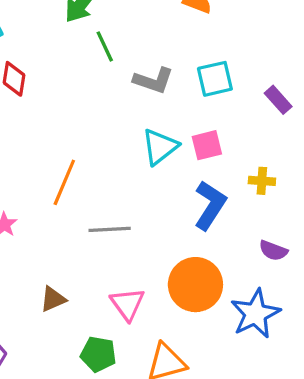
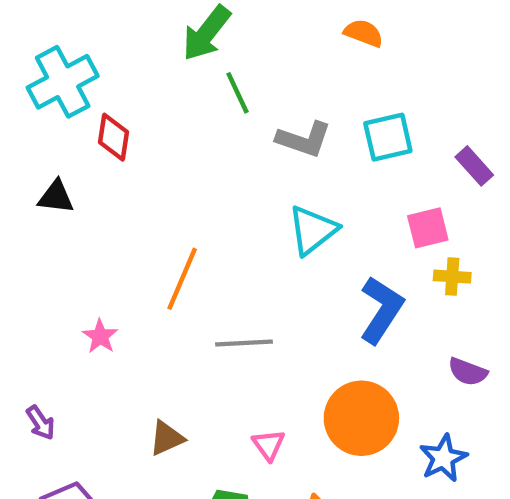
pink square: (207, 145) -> (428, 228), moved
pink triangle: (127, 304) -> (268, 445), size x0.7
blue star: (255, 314) -> (443, 458), size x0.7

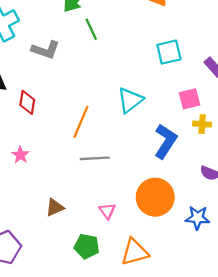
red diamond: (113, 137) -> (27, 102), moved
gray L-shape: (304, 139) -> (46, 50), moved
orange line: (182, 279) -> (81, 122), moved
blue star: (443, 458) -> (197, 218), turned 30

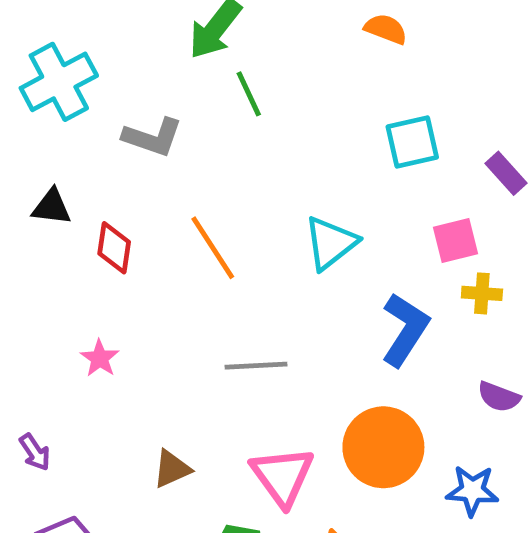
orange line: (81, 122) -> (213, 248), moved, turned -56
pink triangle: (107, 211) -> (282, 476), size x1.8

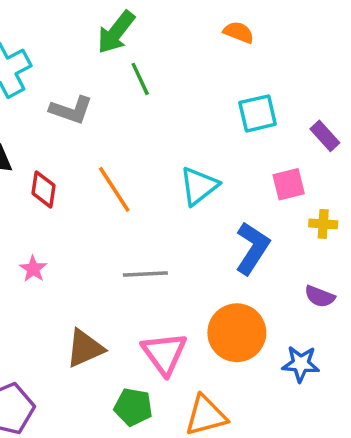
yellow cross: (482, 293) -> (323, 224), moved
brown triangle: (172, 469) -> (85, 348), size x1.4

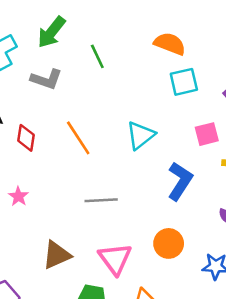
green arrow: (116, 32) -> (51, 32), moved
orange semicircle: (239, 32) -> (170, 44), moved, size x1.4
orange circle: (237, 333) -> (169, 243), size x0.7

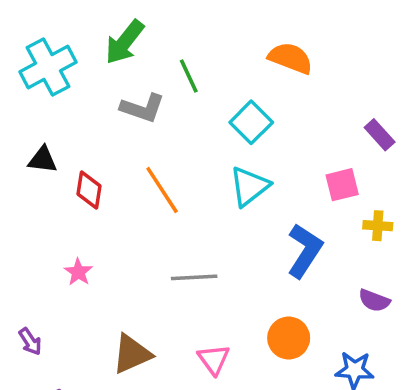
gray L-shape: (46, 79) -> (142, 108), moved
cyan square: (184, 82) -> (251, 122), moved, turned -32
pink triangle: (115, 259) -> (214, 359), size x0.7

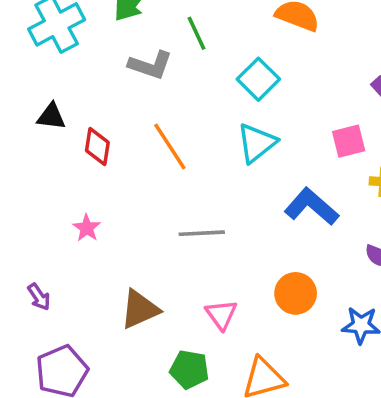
blue L-shape: (305, 251) -> (311, 207), turned -82

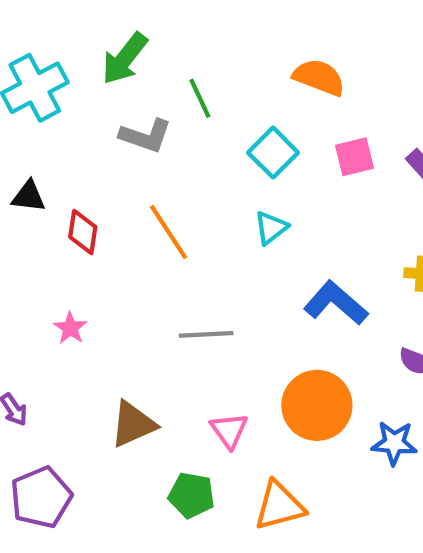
pink square: (349, 141) -> (355, 157), moved
cyan triangle: (257, 143) -> (271, 228), size x0.7
orange circle: (296, 293) -> (317, 405), size x1.4

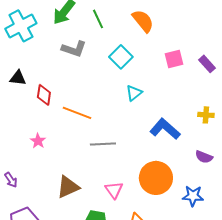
orange semicircle: (319, 77) -> (143, 21), moved, turned 30
green line: (200, 98) -> (98, 19), moved
cyan square: (273, 153) -> (121, 57), moved
orange line: (169, 232) -> (77, 113), moved, turned -36

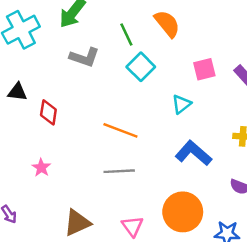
green line: (98, 19) -> (126, 34), moved
cyan triangle: (134, 93) -> (182, 104), moved
orange line: (77, 113) -> (120, 130), moved

